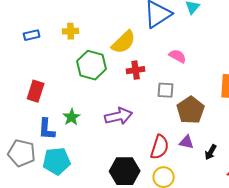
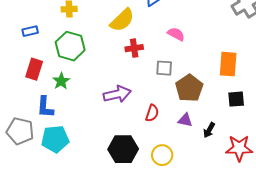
blue rectangle: (32, 35) -> (30, 31), moved
green hexagon: (92, 65) -> (70, 46), moved
green star: (72, 117) -> (61, 81), moved
red semicircle: (160, 147) -> (152, 113), moved, size x0.7

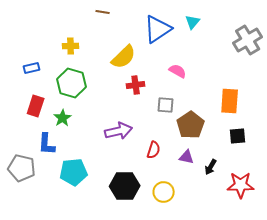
cyan pentagon: (55, 139) -> (74, 172), moved

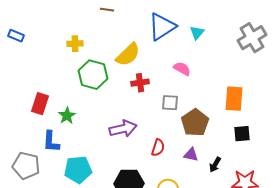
cyan triangle: (193, 22) -> (197, 33), moved
blue rectangle: (32, 68) -> (16, 36), moved, turned 35
green hexagon: (72, 83) -> (93, 75), moved

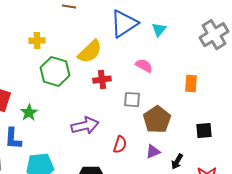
orange rectangle: (234, 99) -> (191, 84), moved, size x0.7
purple triangle: (191, 155) -> (153, 152), turned -35

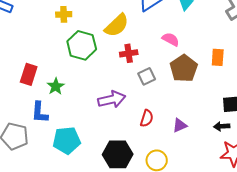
gray square: (132, 100) -> (147, 76), moved, turned -30
brown pentagon: (157, 120) -> (184, 68), moved
black arrow: (177, 162) -> (222, 126), moved, turned 56

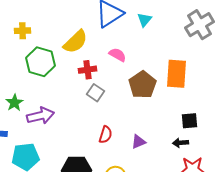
pink semicircle: (171, 39) -> (118, 55), moved
orange rectangle: (218, 57) -> (176, 74), size x1.6
gray square: (147, 76) -> (96, 93), moved, turned -30
purple arrow: (112, 99) -> (40, 116), moved

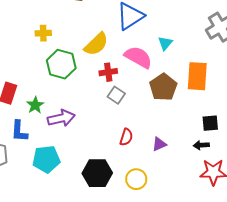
cyan triangle: (144, 20) -> (165, 43), moved
pink semicircle: (118, 55) -> (138, 57), size x1.6

